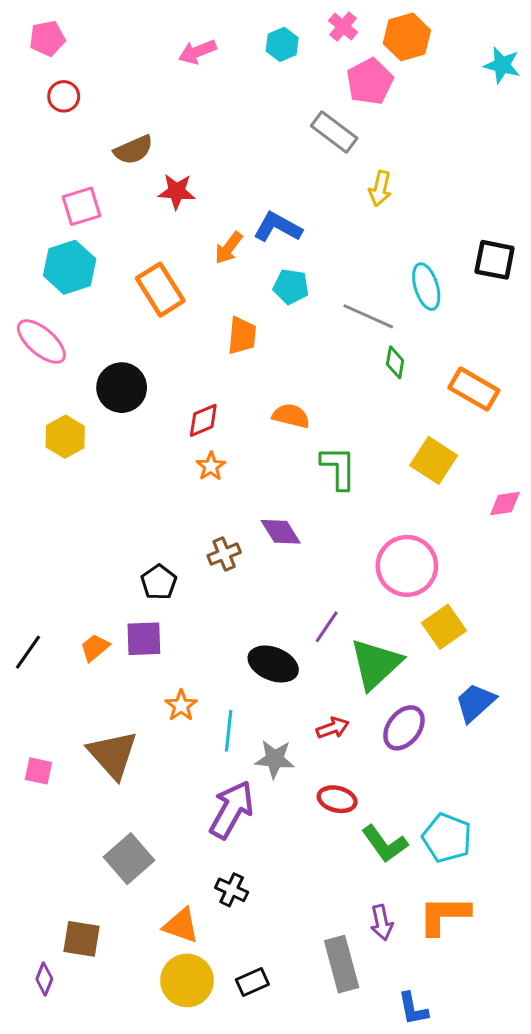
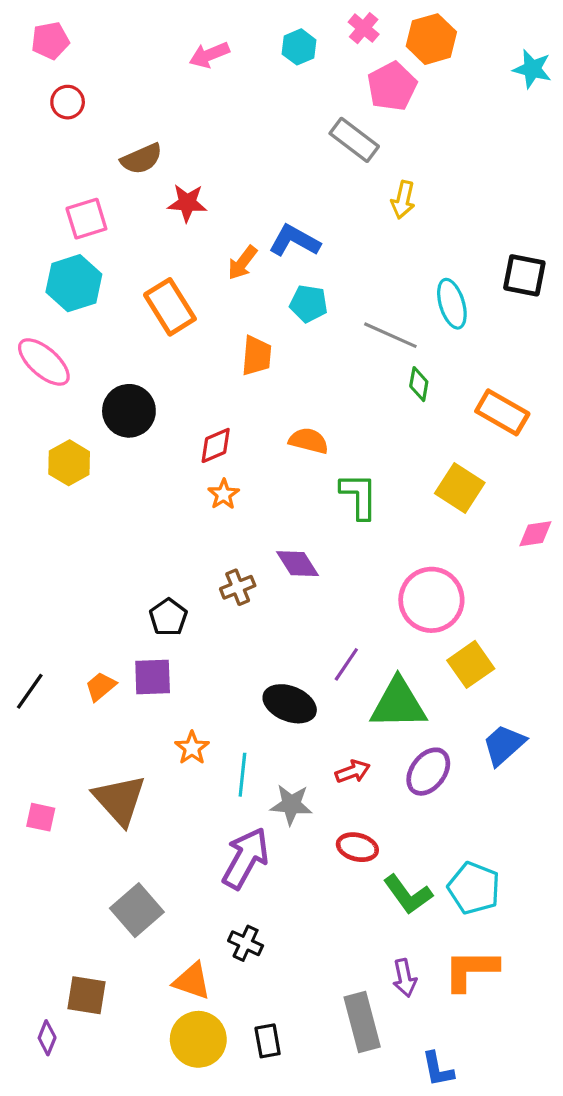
green triangle: (376, 664) -> (398, 704), turned 42
black rectangle: (252, 982) -> (268, 1041), turned -76

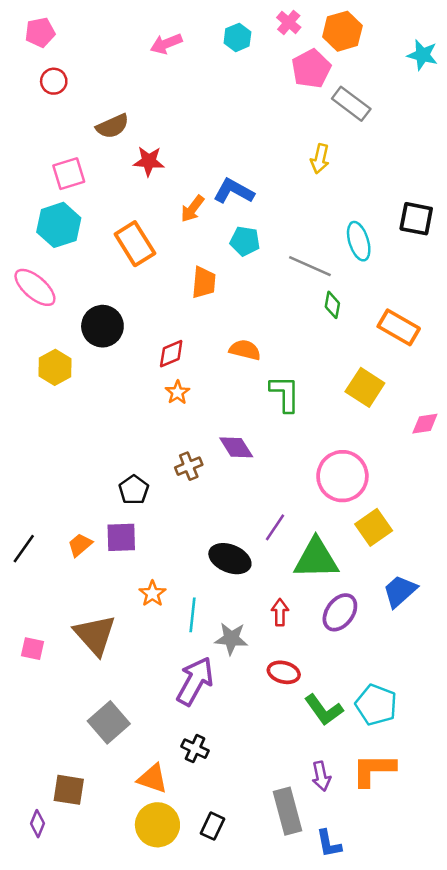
gray rectangle: (354, 140) -> (351, 104), moved
red arrow: (353, 772) -> (280, 612), turned -70
black rectangle: (268, 1041) -> (212, 826), turned 35
blue L-shape: (438, 1069) -> (329, 844), moved

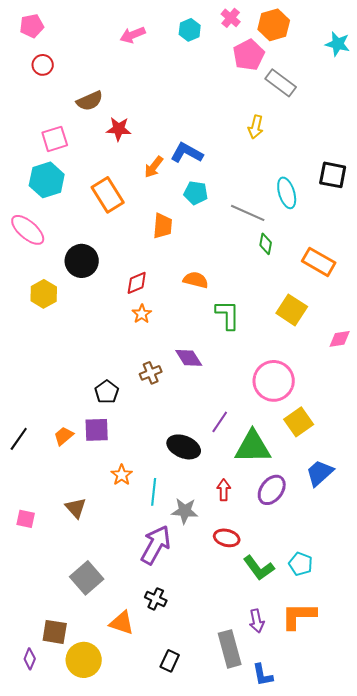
brown triangle: (95, 635) -> (76, 508), size x0.6
cyan pentagon: (376, 705) -> (301, 564), size x0.7
yellow circle: (157, 825) -> (84, 660), moved

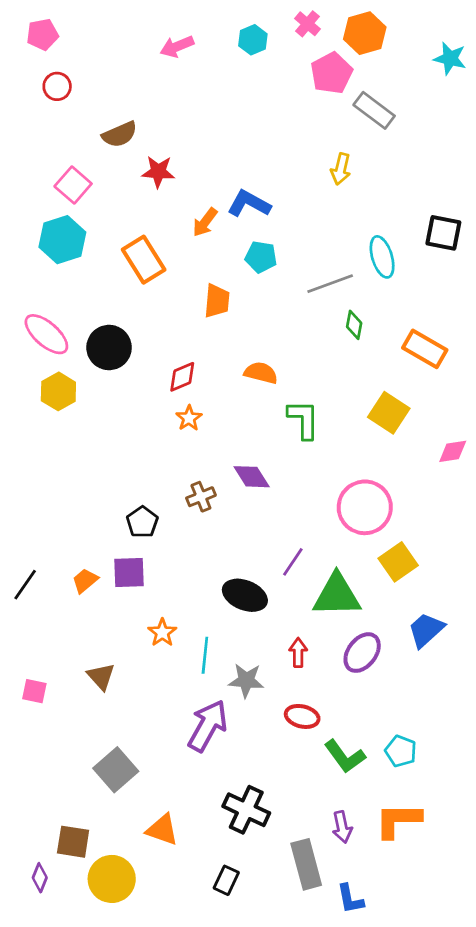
pink square: (55, 139) -> (73, 185), turned -32
gray line: (248, 213) -> (330, 284), turned -44
pink ellipse: (28, 230) -> (46, 334), moved
black cross: (156, 599) -> (246, 810), moved, size x1.6

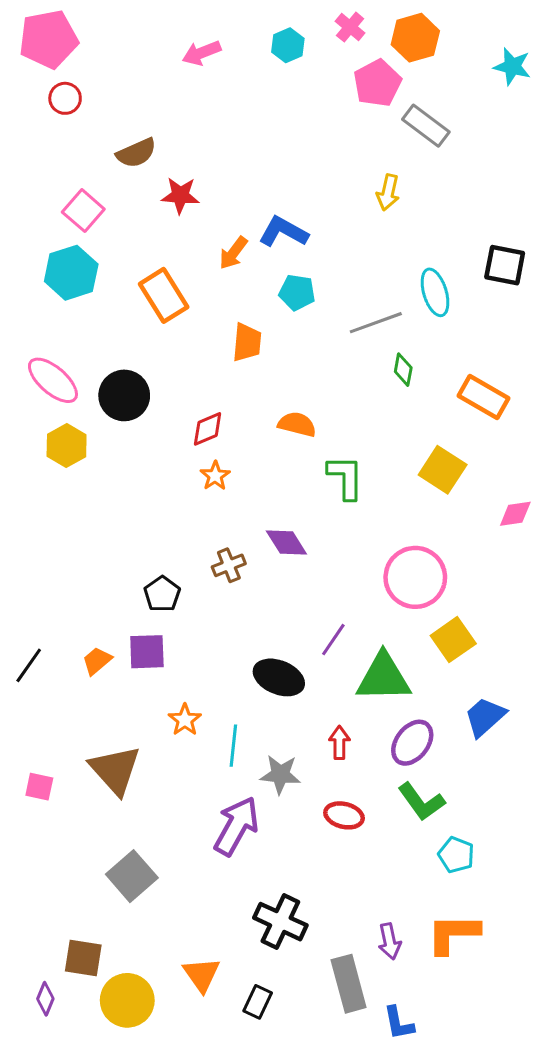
pink pentagon: (42, 34) -> (48, 39), size x1.6
brown triangle: (101, 677) -> (115, 770), size x1.6
green L-shape: (345, 756) -> (421, 802), moved
orange triangle: (162, 830) -> (202, 975), moved, turned 36

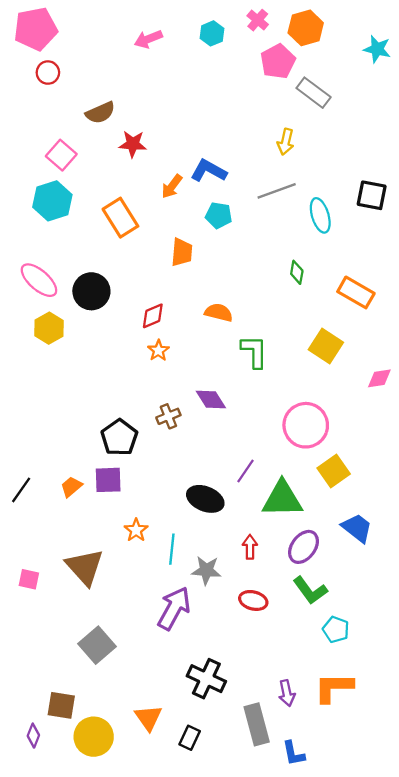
gray line: (376, 323) -> (277, 191), moved
black pentagon: (162, 594) -> (119, 438), size x1.4
blue trapezoid: (485, 717) -> (357, 528), turned 80

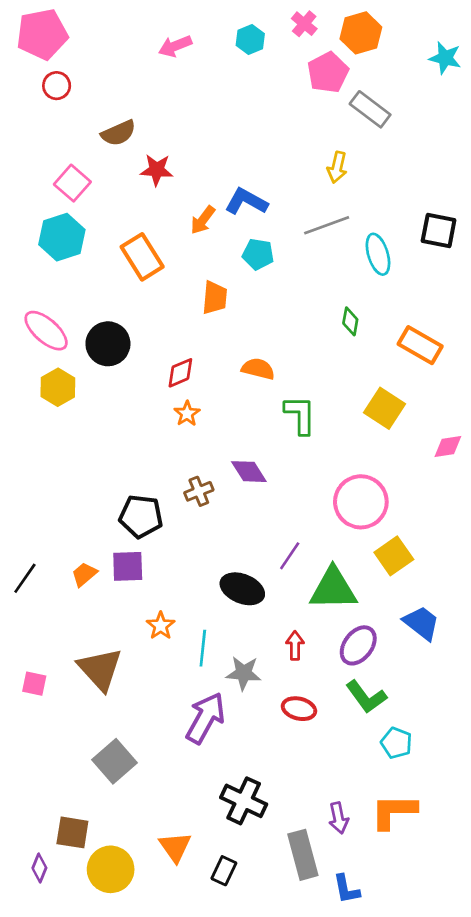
black pentagon: (119, 438) -> (141, 516), turned -30

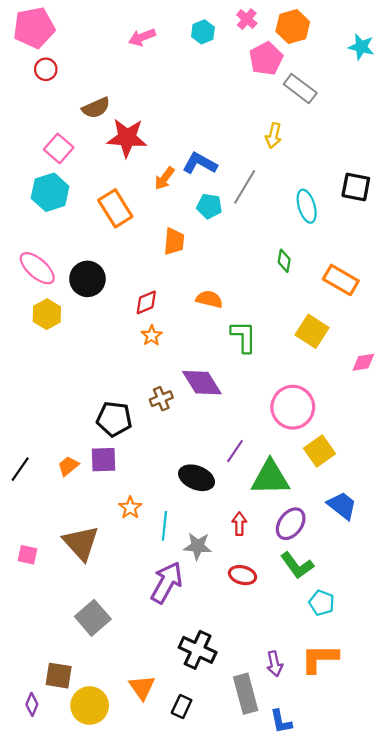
red star: (157, 170) -> (127, 138), size x1.5
gray line: (327, 225) -> (245, 187), moved, turned -39
purple diamond: (249, 472) -> (202, 383), size x1.4

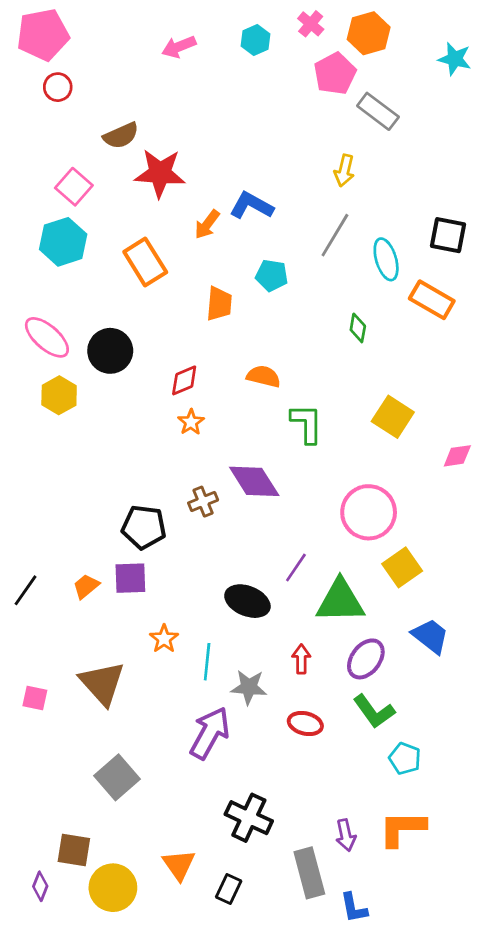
gray line: (245, 187) -> (335, 235), moved
cyan pentagon: (209, 206) -> (272, 275), moved
orange rectangle: (341, 280) -> (432, 300), moved

